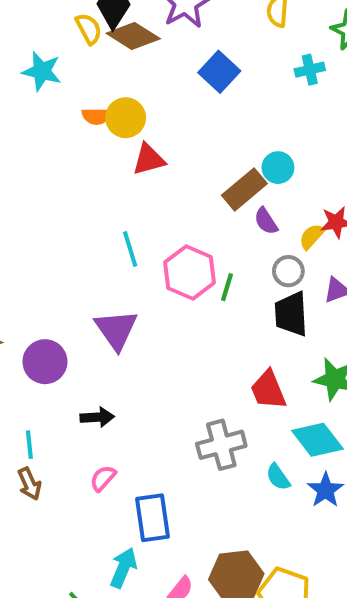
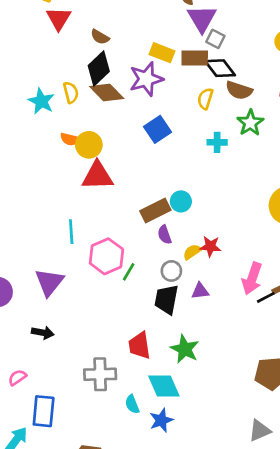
yellow semicircle: (89, 29) -> (71, 92), moved
red triangle: (149, 159) -> (97, 176), size x1.4
black arrow: (97, 417) -> (43, 333), moved

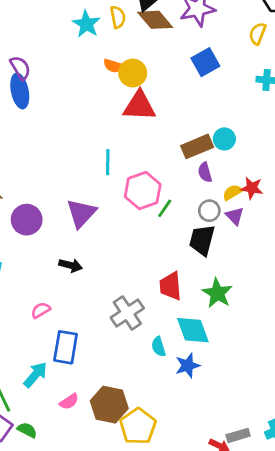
purple triangle: (200, 291) -> (235, 216), moved, turned 48
gray cross: (100, 374) -> (127, 313), turned -36

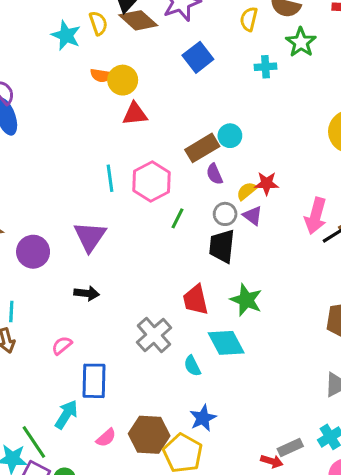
red triangle: (139, 106) -> (135, 114), size x0.7
pink hexagon: (143, 191) -> (151, 181), moved
blue star: (188, 366) -> (203, 418), moved

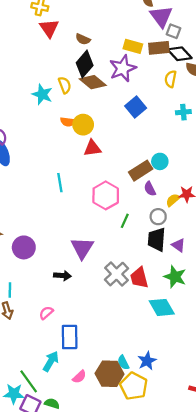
cyan line: (110, 178) -> (60, 183), moved
purple triangle: (253, 216) -> (178, 245), moved
purple triangle: (90, 237) -> (82, 248), moved
gray cross: (154, 335) -> (116, 274), moved
cyan semicircle: (192, 366) -> (123, 363), moved

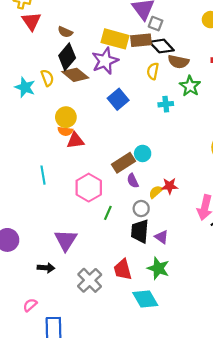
yellow rectangle: (133, 46) -> (115, 39), size x1.4
orange semicircle: (68, 122) -> (65, 131), moved
gray cross: (116, 274) -> (90, 280), moved

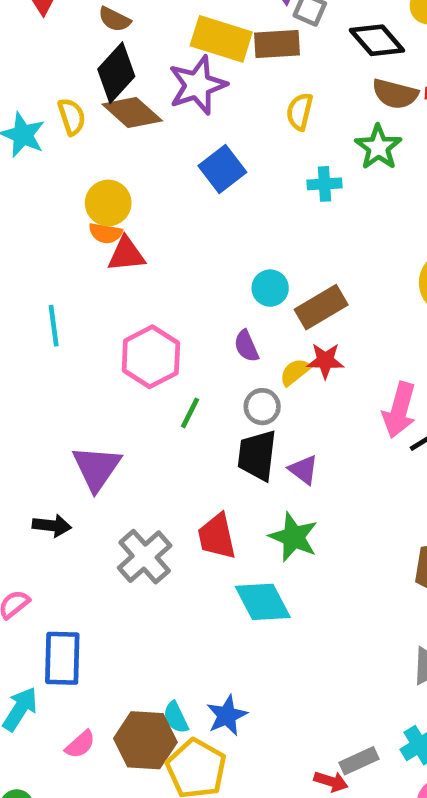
black diamond: (162, 46) -> (377, 40), moved
brown semicircle: (178, 62) -> (395, 94), moved
brown rectangle: (123, 163) -> (321, 307), moved

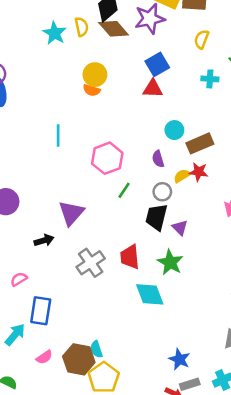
red triangle: (126, 254) -> (153, 89), moved
black arrow: (52, 526) -> (44, 240), turned -30
blue star: (227, 715) -> (179, 359), moved, turned -30

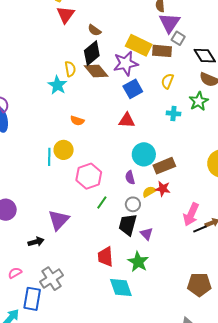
cyan star: (55, 33) -> (57, 85), moved
blue square: (157, 64) -> (133, 89), moved
yellow circle: (95, 75) -> (64, 150), moved
cyan circle: (174, 130) -> (144, 154), size x1.5
gray cross: (91, 263) -> (51, 279), moved

